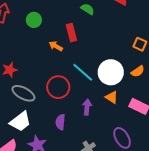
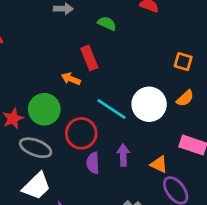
green circle: (34, 20) -> (44, 109), moved, size x1.5
orange triangle: (112, 97) -> (159, 164), moved
purple semicircle: (60, 122) -> (93, 163), moved

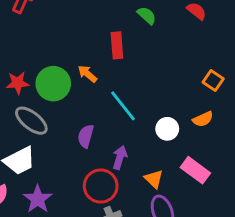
orange arrow: (71, 79) -> (87, 74), moved
white circle: (149, 104) -> (167, 129), moved, size x0.6
red circle: (81, 133) -> (101, 186), moved
purple semicircle: (93, 163) -> (86, 136), moved

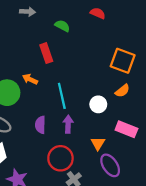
orange square: (213, 80) -> (123, 61), size x1.6
cyan line: (123, 106) -> (62, 96), turned 40
purple arrow: (120, 158) -> (68, 124), moved
orange triangle: (154, 179) -> (98, 143), turned 32

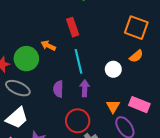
red rectangle: (46, 53) -> (73, 27), moved
pink rectangle: (126, 129) -> (139, 105), moved

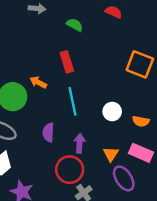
orange semicircle: (136, 56) -> (141, 121), moved, turned 48
purple arrow: (85, 88) -> (80, 143), moved

